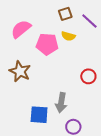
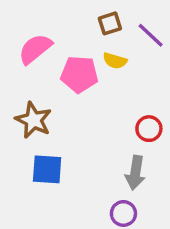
gray arrow: (61, 103) -> (135, 173), moved
blue square: (39, 115) -> (47, 169), moved

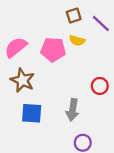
pink semicircle: (35, 49) -> (16, 47), moved
gray arrow: (135, 173) -> (73, 110), moved

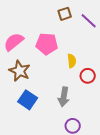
yellow semicircle: (77, 41) -> (72, 61), moved, turned -112
blue square: (32, 113) -> (28, 100), turned 30

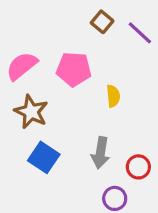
brown square: (65, 14) -> (102, 22), turned -32
red circle: (88, 76) -> (138, 167), moved

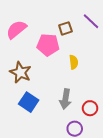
brown square: (102, 22) -> (65, 28), moved, turned 32
pink semicircle: (22, 66) -> (16, 29), moved

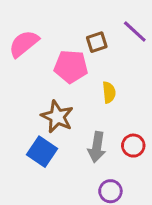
brown star: (20, 72) -> (57, 117), moved
red circle: (90, 108) -> (133, 146), moved

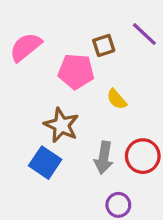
yellow semicircle: (109, 92) -> (117, 99), turned 145
red circle: (133, 146) -> (143, 156), size x1.4

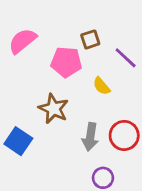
purple line: (144, 34) -> (126, 58), moved
blue square: (45, 163) -> (18, 141), moved

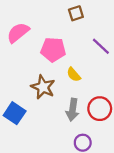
brown square: (90, 39) -> (76, 13), moved
yellow semicircle: (102, 86) -> (74, 75), moved

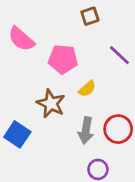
pink semicircle: (18, 33) -> (21, 39), turned -100
yellow semicircle: (74, 75) -> (87, 89), turned -91

